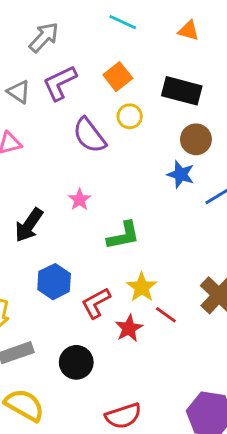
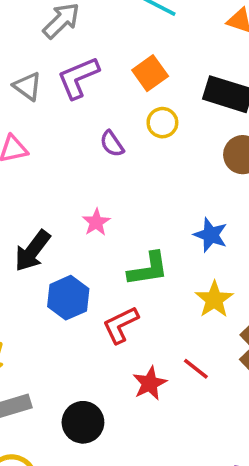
purple semicircle: (89, 135) -> (112, 144), size x0.6
blue star: (181, 174) -> (211, 235), moved
blue hexagon: (54, 282) -> (68, 298), moved
yellow star: (142, 287) -> (214, 299), moved
red L-shape: (96, 303) -> (120, 325), moved

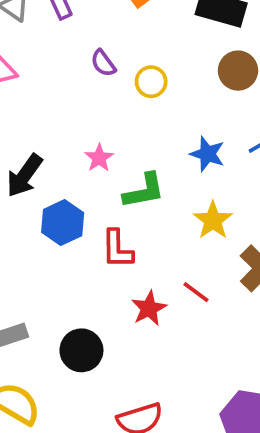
yellow circle: (162, 123) -> (151, 82), moved
pink star: (96, 222) -> (99, 158), moved
red L-shape: (120, 325) -> (117, 249), turned -63

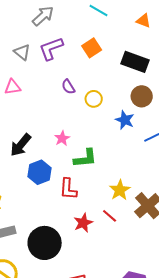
blue star: (207, 154) -> (125, 120), moved
yellow star: (213, 220) -> (120, 190), moved
black circle: (81, 350) -> (45, 243), size x1.4

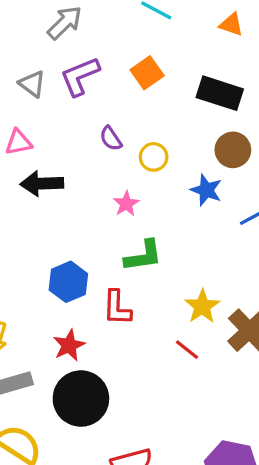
pink star: (62, 138) -> (126, 204), moved
black arrow: (21, 145) -> (42, 184), moved, turned 50
red star: (83, 223) -> (69, 345), moved

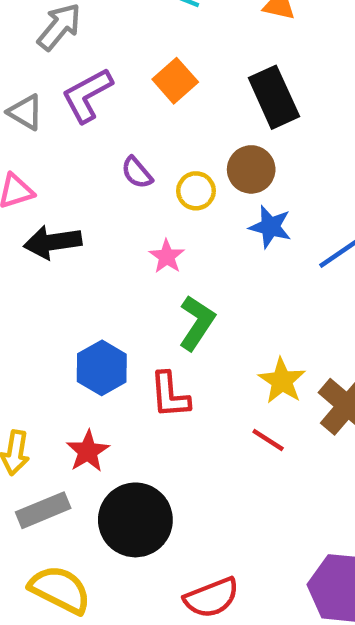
black rectangle: (220, 93) -> (274, 97), turned 54
brown circle: (233, 150) -> (251, 169), moved
green L-shape: (143, 256) -> (197, 323), turned -42
red star: (69, 345) -> (88, 451), moved

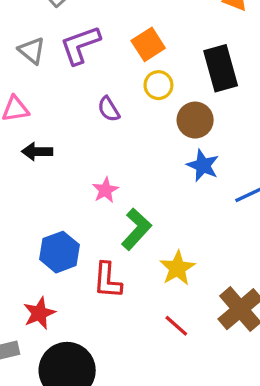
yellow circle: (196, 191) -> (158, 85), moved
black arrow: (53, 242) -> (37, 152), size x0.7
pink star: (167, 256) -> (105, 190), moved
yellow star: (282, 381) -> (177, 268), moved

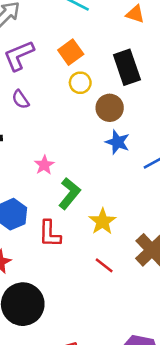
purple semicircle: (109, 109) -> (21, 99), moved

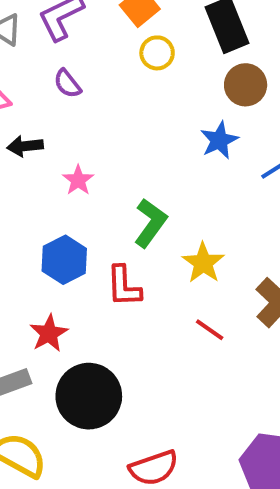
brown circle: (110, 108) -> (246, 85), moved
blue star: (117, 142) -> (219, 140), turned 30
pink star: (44, 165) -> (78, 180), moved

